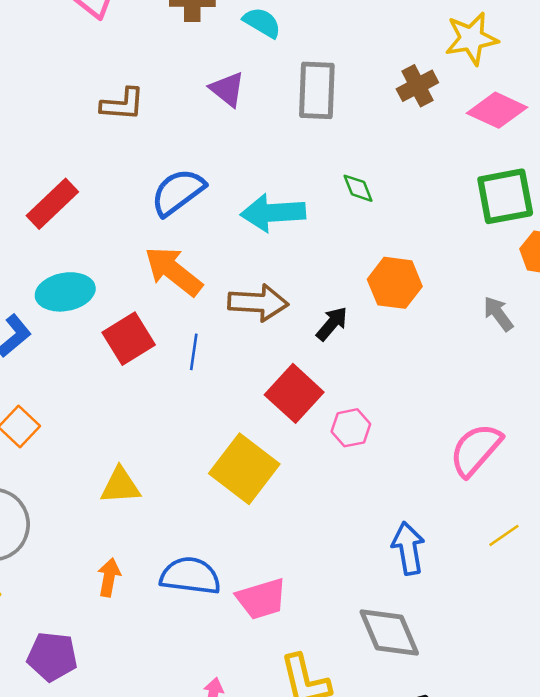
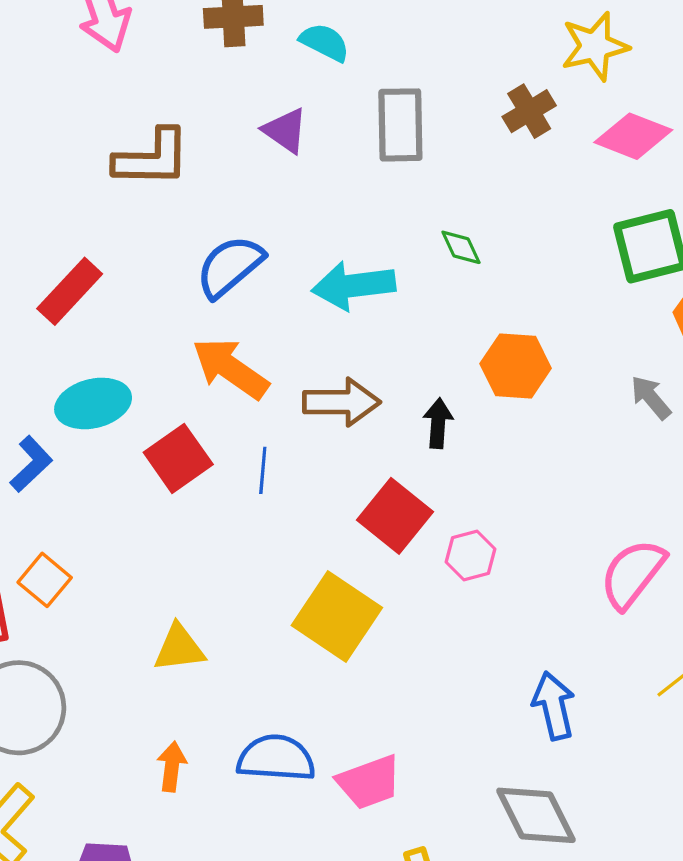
brown L-shape: (122, 104) -> (152, 158), size x1.4
black arrow: (332, 324) -> (438, 423), turned -33

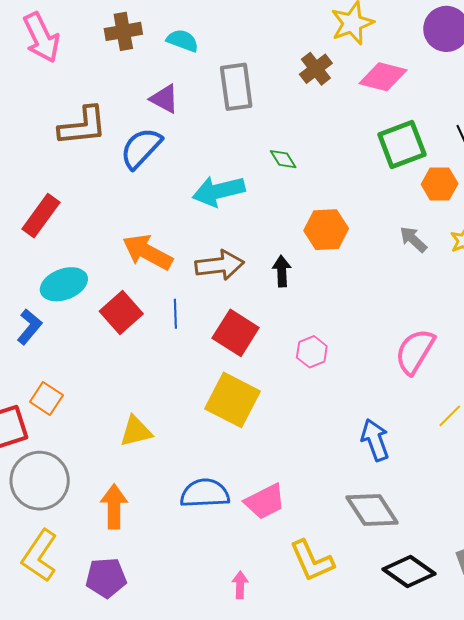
blue semicircle: (230, 266) -> (141, 148), moved
red square: (395, 516) -> (236, 333), moved
orange arrow: (172, 767) -> (114, 507), moved, size x1.4

